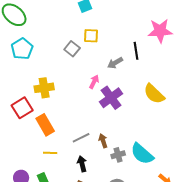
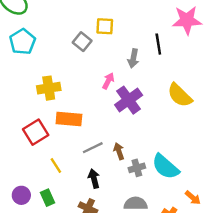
gray arrow: (115, 63) -> (133, 58), turned -49
red square: (22, 108) -> (36, 132), moved
orange rectangle: (45, 125) -> (69, 119), moved, turned -55
yellow line: (50, 153) -> (56, 166), turned 56

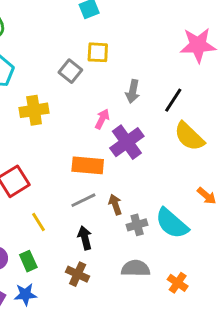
black line: (158, 44) -> (173, 100), moved, turned 42
yellow cross: (49, 88) -> (34, 110), moved
orange rectangle: (69, 119) -> (88, 165), moved
orange arrow: (193, 198) -> (207, 196), moved

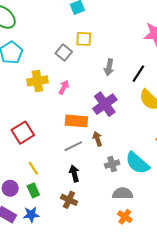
pink arrow: (102, 119) -> (64, 87), moved
brown arrow: (115, 205) -> (97, 139), moved
yellow line: (38, 222) -> (33, 168), moved
gray semicircle: (136, 268) -> (123, 194), moved
orange cross: (178, 283) -> (125, 217), moved

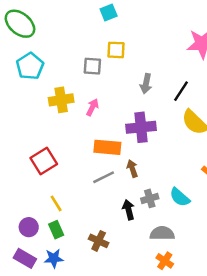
gray square: (64, 53) -> (92, 66), turned -35
purple cross: (105, 104) -> (141, 127), turned 30
cyan semicircle: (137, 163) -> (180, 197), size x0.7
black arrow: (74, 174) -> (129, 210), moved

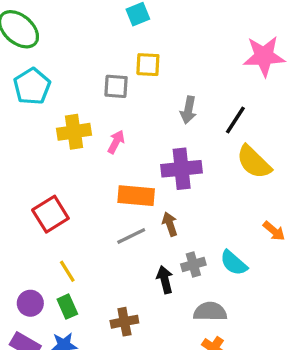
brown cross: (99, 241) -> (124, 322), turned -36

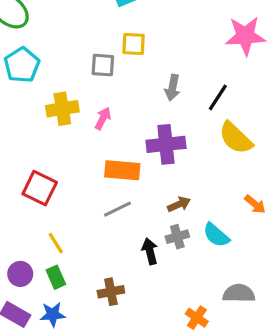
red square: (50, 214) -> (40, 188), turned -32
brown arrow: (170, 224) -> (179, 204), moved, turned 85
gray semicircle: (210, 312) -> (239, 293), moved

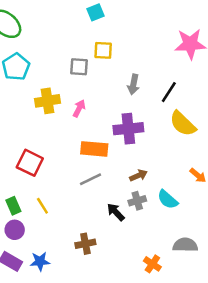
black arrow: (150, 251) -> (116, 212), turned -30
green rectangle: (56, 277) -> (13, 206), moved

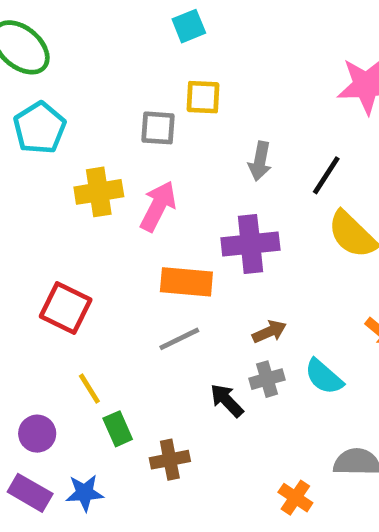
pink arrow: (79, 108) -> (158, 206), size x1.5
green rectangle: (13, 206) -> (118, 429), moved

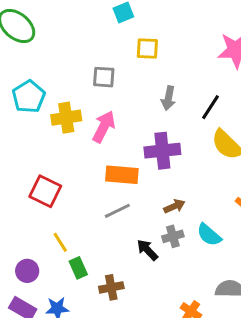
yellow square: (203, 97) -> (147, 49), moved
cyan pentagon: (40, 128) -> (29, 97), moved

